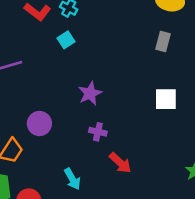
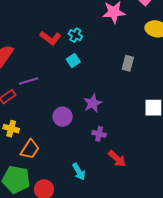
gray rectangle: (163, 42) -> (128, 63), moved
purple circle: (39, 124) -> (63, 117), moved

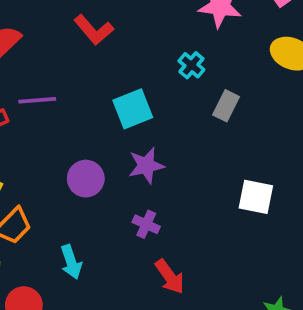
cyan cross: (75, 35) -> (191, 65), moved
cyan square: (73, 60) -> (133, 109), moved, size x1.5
cyan arrow: (79, 172) -> (71, 262), moved

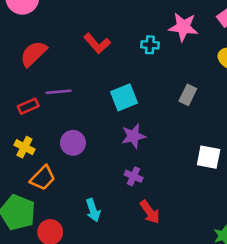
cyan cross: (191, 65) -> (150, 45), moved, turned -36
purple circle: (86, 179) -> (73, 143), moved
cyan arrow: (71, 262) -> (93, 210), moved

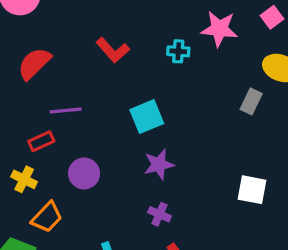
gray rectangle: (188, 95) -> (251, 101), moved
red rectangle: (28, 106) -> (41, 141), moved

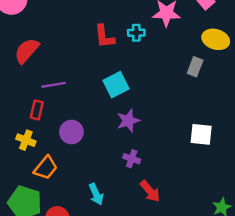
red L-shape: (113, 50) -> (104, 36), moved, turned 40
red rectangle: (41, 141) -> (37, 110), turned -48

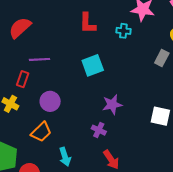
cyan cross: (136, 33) -> (123, 31), moved
purple star: (128, 121) -> (112, 105), moved
orange trapezoid: (46, 168) -> (41, 132), moved

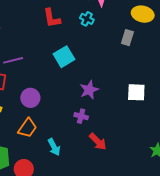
cyan cross: (123, 31) -> (87, 19), turned 32

